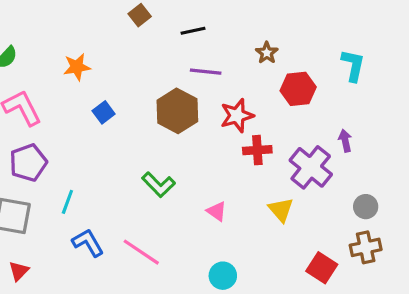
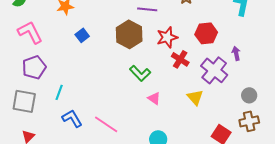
red hexagon: (298, 89) -> (206, 33), moved
red cross: (257, 150) -> (180, 59), turned 36
green L-shape: (158, 185) -> (140, 73), moved

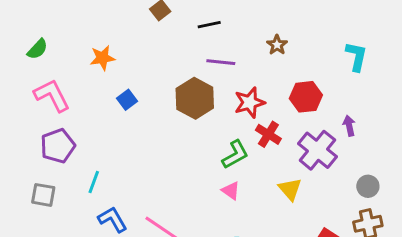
green L-shape: (140, 73) -> (235, 155), moved, turned -75
gray square: (24, 101) -> (43, 195), size x0.7

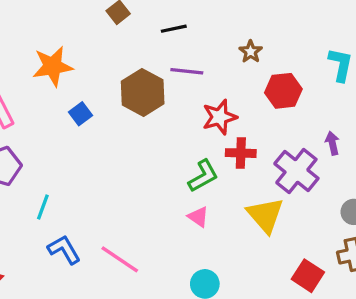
orange star: (102, 58) -> (53, 66), size x1.4
red hexagon: (306, 97) -> (283, 91), moved
brown hexagon: (195, 98) -> (143, 92), moved
red cross: (268, 134) -> (241, 153), turned -30
yellow triangle: (290, 189) -> (265, 215), size x1.4

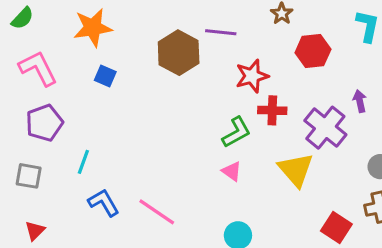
blue square: (80, 114) -> (105, 76), moved, turned -30

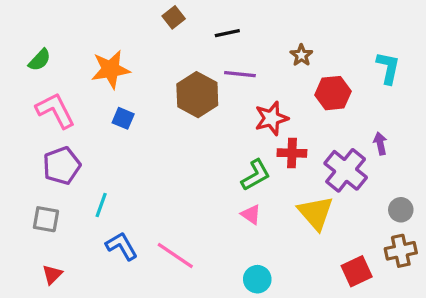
red square: (336, 228) -> (357, 271), turned 32

